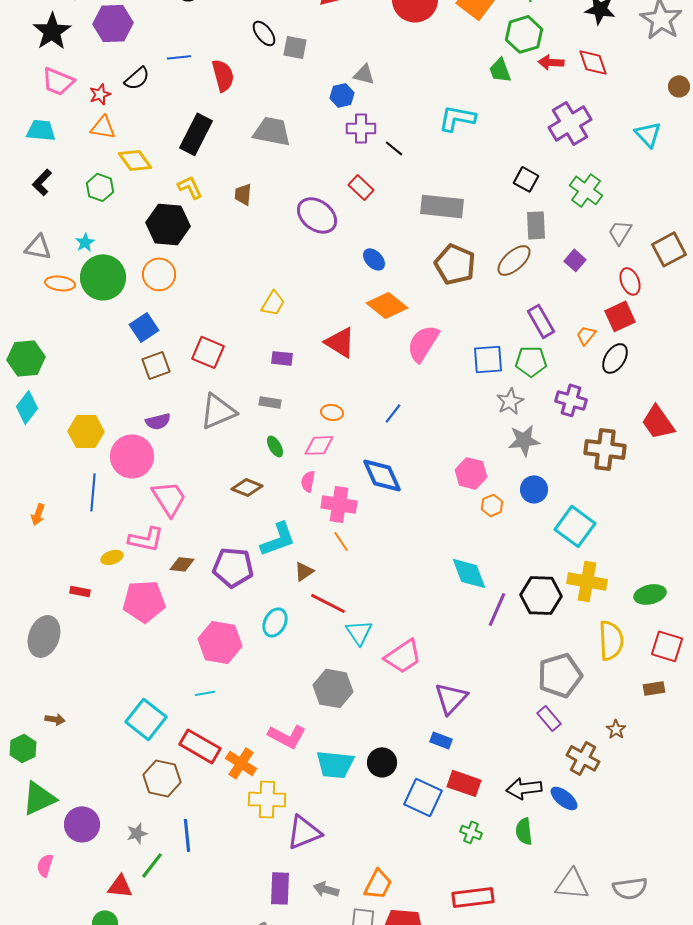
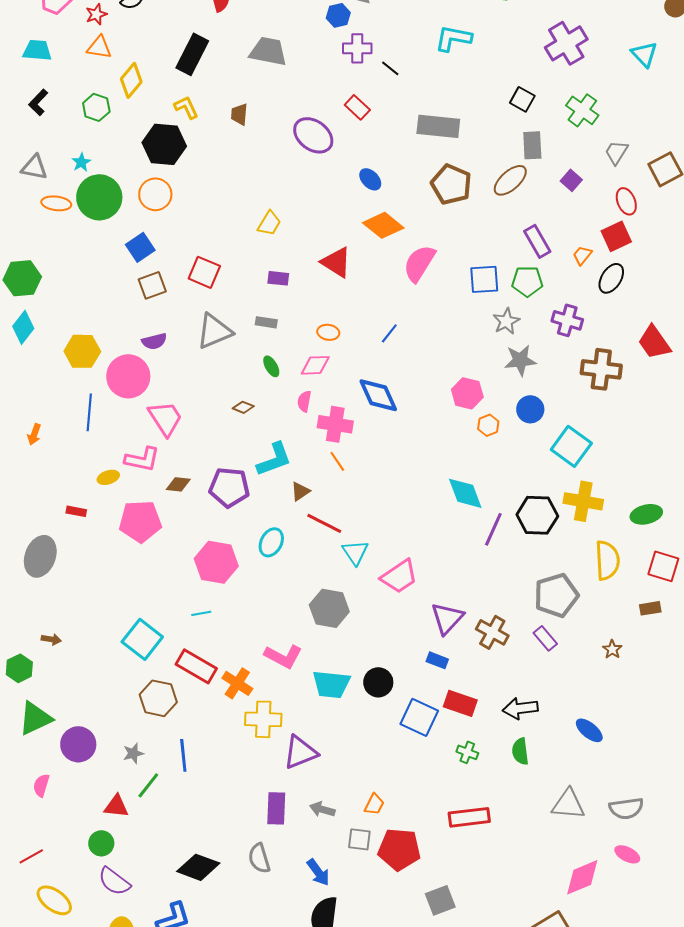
yellow diamond: (135, 160) -> (131, 80), turned 76
brown diamond: (247, 487) -> (243, 407), size x0.7
brown cross: (583, 758) -> (492, 632), moved
blue ellipse: (564, 798) -> (589, 730), moved
orange trapezoid: (378, 884) -> (374, 804), size x0.7

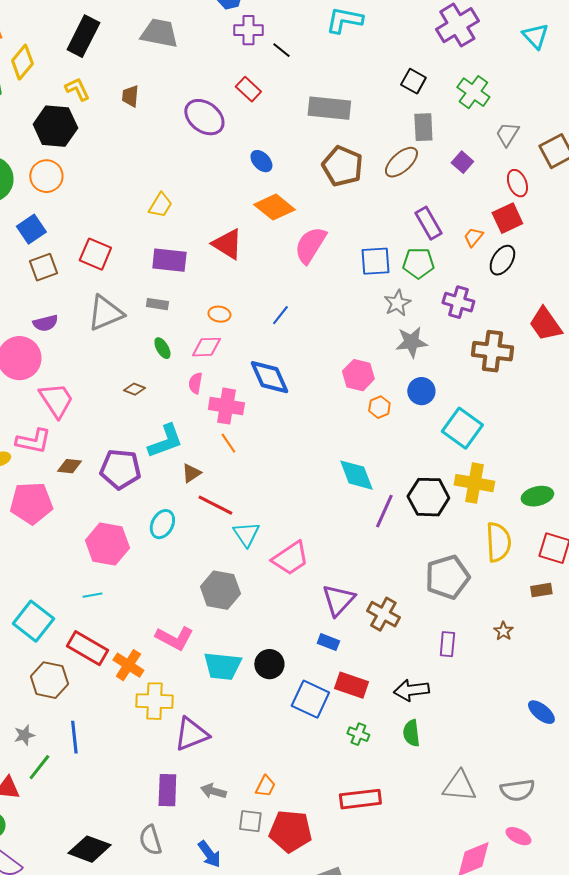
purple rectangle: (278, 278) -> (169, 260), size x1.6
purple rectangle: (545, 638) -> (447, 644), moved, turned 45
blue ellipse: (589, 730) -> (541, 712), moved

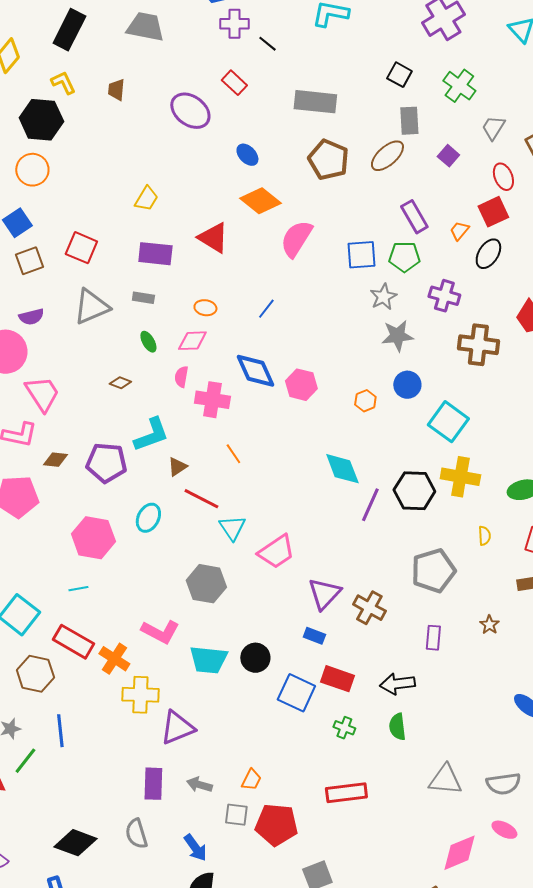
pink hexagon: (358, 375) -> (301, 385), moved
orange line: (228, 443) -> (233, 454), moved
yellow semicircle: (498, 542) -> (484, 536), size x0.5

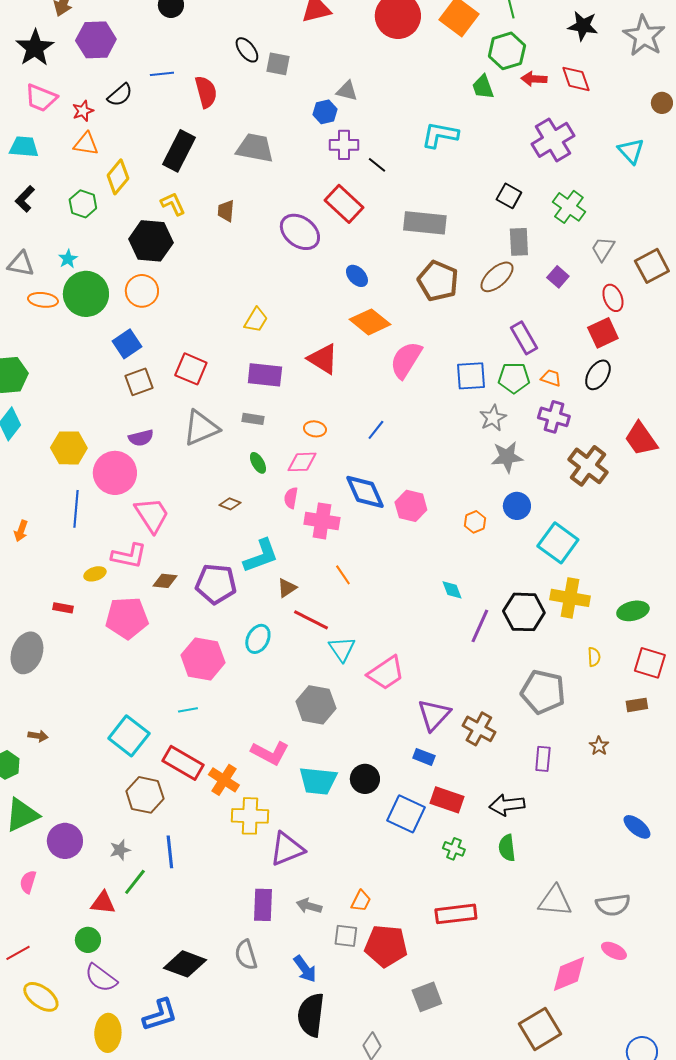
red rectangle: (234, 83) -> (344, 204), size x1.5
orange trapezoid: (459, 231) -> (551, 378), moved, turned 70
brown cross: (478, 345) -> (588, 466), turned 30
cyan diamond: (342, 469) -> (452, 590), size x0.6
gray pentagon: (433, 571) -> (543, 692), turned 30

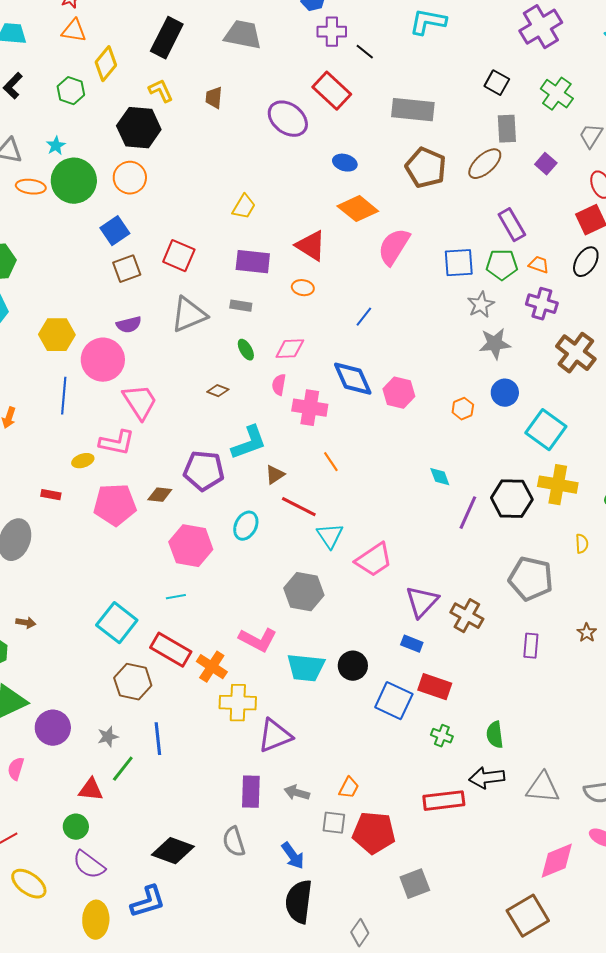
blue ellipse: (357, 276) -> (345, 163), turned -30
orange ellipse: (315, 429) -> (303, 288), moved
brown diamond: (165, 581) -> (160, 495), moved
black arrow: (507, 805) -> (487, 778), moved

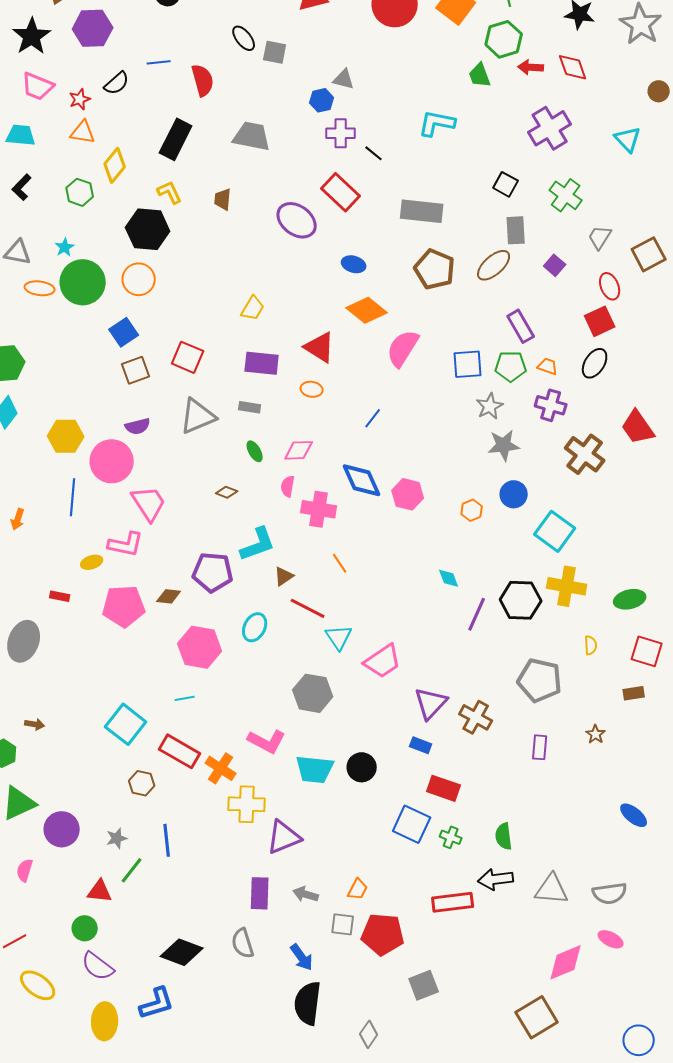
brown hexagon: (133, 682) -> (142, 783), size x0.7
blue square: (394, 701) -> (412, 824), moved

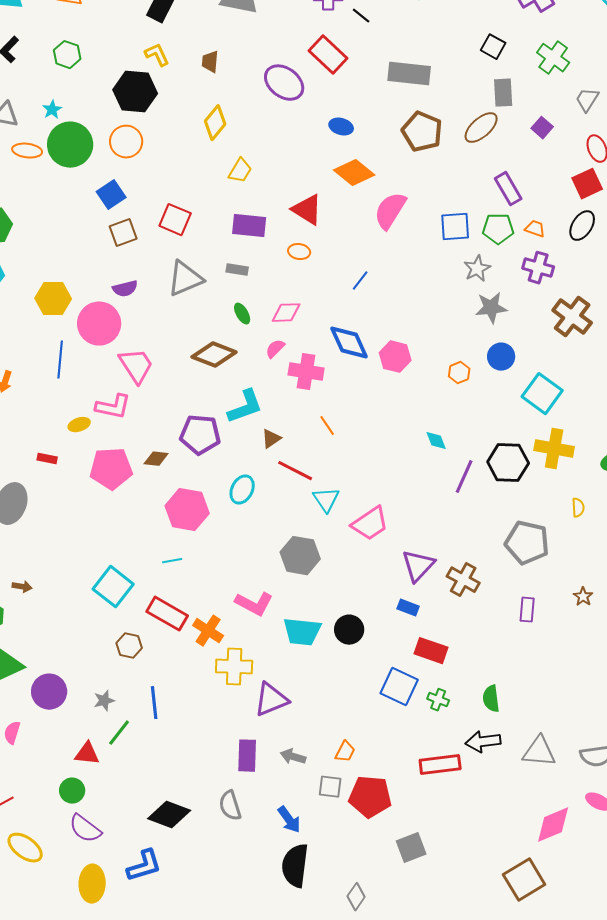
yellow diamond: (115, 165) -> (215, 123), moved
pink semicircle: (288, 486) -> (275, 349), turned 35
brown diamond: (227, 492) -> (214, 355), size x2.0

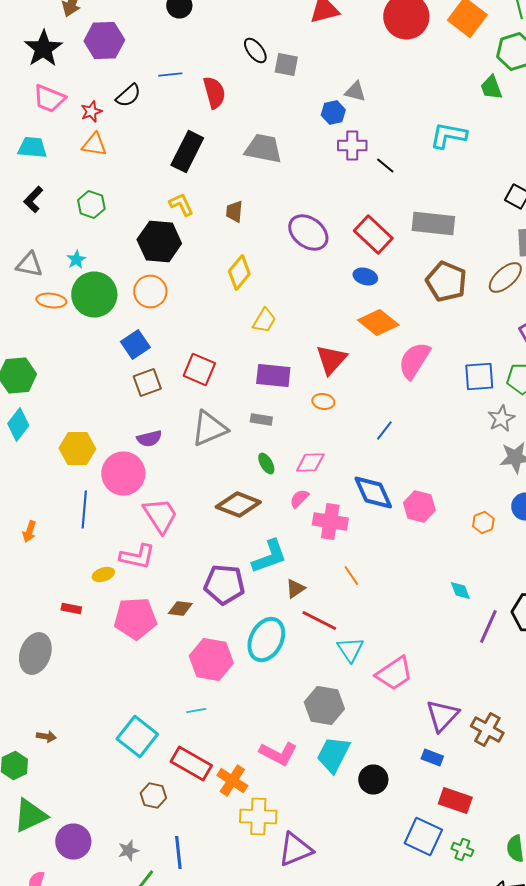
red rectangle: (328, 55) -> (373, 234), moved
red triangle: (307, 210) -> (331, 360), turned 40
cyan ellipse: (242, 490) -> (266, 640), size x1.5
cyan trapezoid: (302, 632) -> (333, 754), moved, turned 111

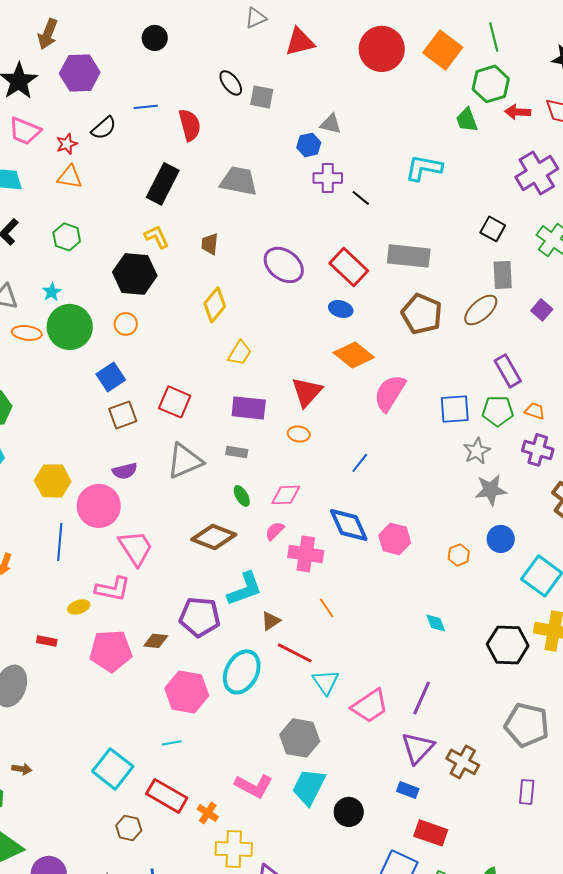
orange circle: (150, 292) -> (126, 324), size x0.7
purple line: (488, 626) -> (422, 698), moved
orange cross: (232, 780) -> (208, 813), size x0.7

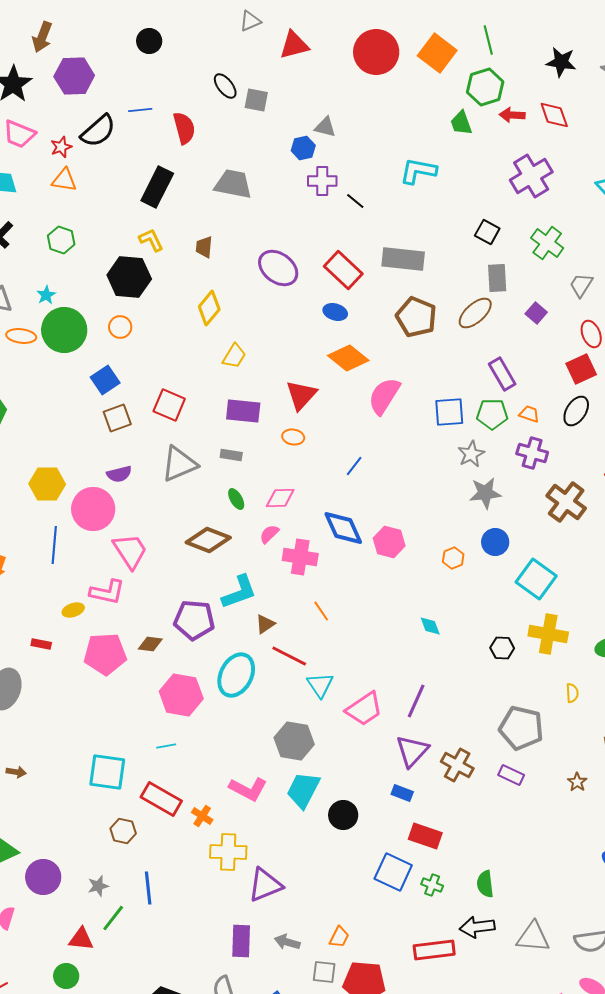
black semicircle: (104, 128) -> (98, 131), size x1.4
black hexagon: (508, 645) -> (502, 648), size x0.6
cyan square: (113, 769) -> (107, 772), turned -30
purple rectangle: (527, 792) -> (511, 775), moved, turned -70

